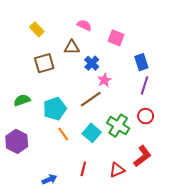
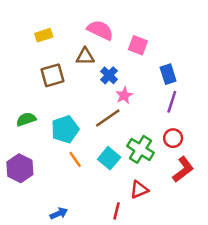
pink semicircle: (84, 25) -> (100, 30), size x1.5
yellow rectangle: (37, 29) -> (44, 35), turned -64
red L-shape: (142, 156) -> (183, 169), moved
red line: (83, 169) -> (117, 211), moved
red triangle: (117, 170) -> (139, 190), moved

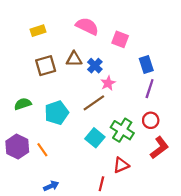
brown triangle: (85, 56) -> (74, 59), moved
orange line: (75, 159) -> (42, 150), moved

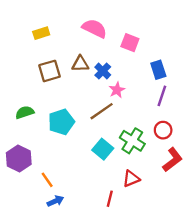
orange line: (42, 150) -> (47, 180), moved

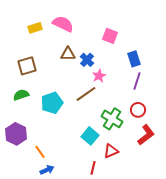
pink semicircle: (94, 28) -> (63, 24), moved
brown square: (50, 71) -> (27, 66), moved
cyan square: (103, 149) -> (90, 136), moved

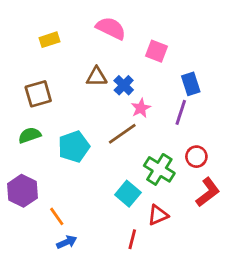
pink semicircle: (63, 24) -> (111, 28), moved
purple line: (137, 81) -> (181, 112), moved

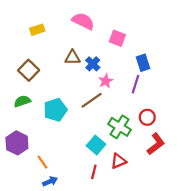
brown square: (38, 94) -> (29, 70), turned -30
red line: (132, 239) -> (94, 172), moved

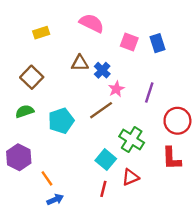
blue rectangle: (143, 63) -> (157, 43), moved
red circle: (147, 117) -> (177, 121), moved, size x1.5
red L-shape: (156, 144) -> (172, 158), turned 125

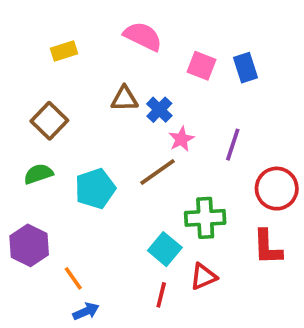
green cross: (132, 140) -> (205, 218), turned -35

